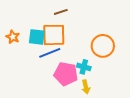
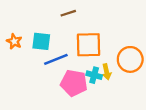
orange square: (54, 35) -> (89, 45), moved
orange circle: (103, 46) -> (130, 59), moved
yellow arrow: (86, 87) -> (107, 72), moved

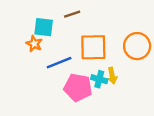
orange star: (14, 41) -> (34, 44), moved
cyan square: (41, 41) -> (44, 27), moved
orange circle: (130, 59) -> (137, 46), moved

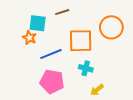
orange circle: (137, 46) -> (111, 27), moved
yellow arrow: (112, 76) -> (97, 90), moved, turned 64
pink pentagon: (78, 87) -> (52, 82), moved

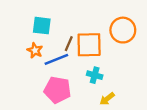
brown line: (62, 12) -> (69, 44), moved, turned -48
orange star: (29, 38) -> (35, 50), moved

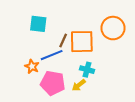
orange star: (35, 50) -> (32, 66), moved
yellow arrow: (107, 99) -> (79, 85), moved

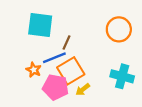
cyan square: (38, 24) -> (40, 25), size x1.4
orange square: (82, 42) -> (71, 71), moved, turned -30
cyan cross: (87, 70) -> (122, 76), moved, size x1.5

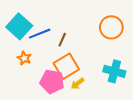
cyan square: (40, 25) -> (19, 26), moved, turned 35
blue line: (54, 58) -> (40, 34), moved
orange star: (34, 70) -> (24, 58), moved

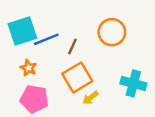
cyan square: (19, 26) -> (22, 31), turned 30
orange circle: (111, 27) -> (112, 32), moved
pink pentagon: (52, 82) -> (34, 99), moved

